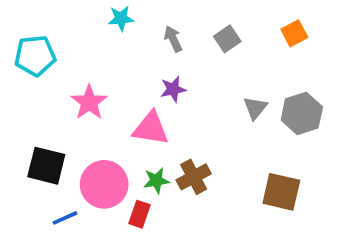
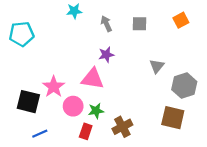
gray square: (227, 39) -> (140, 24), turned 35
pink star: (89, 102) -> (54, 87), moved
gray hexagon: (302, 113) -> (184, 86), moved
brown cross: (194, 177) -> (122, 127), moved
pink circle: (104, 184) -> (73, 106), moved, size x0.7

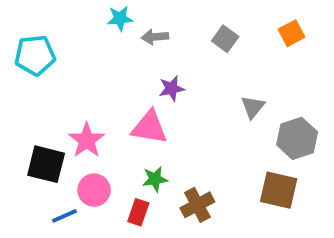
gray arrow: (106, 24) -> (155, 37), moved, turned -70
gray square: (140, 24) -> (225, 39), turned 35
pink circle: (73, 106) -> (94, 190), moved

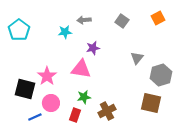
cyan star: (120, 18) -> (65, 32), moved
cyan pentagon: (35, 55) -> (19, 30), turned -30

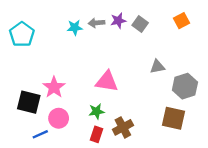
cyan star: (65, 32) -> (75, 27), moved
purple star: (93, 48) -> (118, 21), moved
gray triangle: (137, 58) -> (157, 67), turned 40
pink triangle: (81, 69) -> (107, 81), moved
red rectangle: (75, 115) -> (96, 134), moved

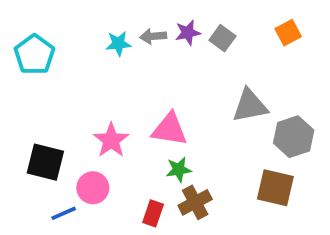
gray triangle: (157, 67) -> (250, 106), size x1.5
pink star: (54, 87) -> (111, 140), moved
green star: (96, 111) -> (179, 170), moved

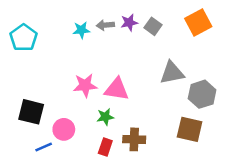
orange square: (288, 33) -> (198, 23), size x1.5
pink star: (111, 140) -> (85, 85), moved, turned 30
green star: (179, 170) -> (105, 117), moved
brown cross: (195, 202) -> (134, 139), turned 30

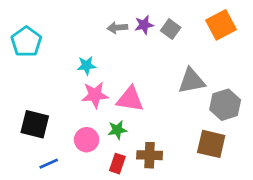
cyan star: (81, 30) -> (87, 65), moved
pink circle: (64, 129) -> (87, 140), moved

